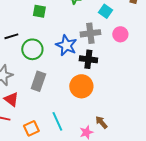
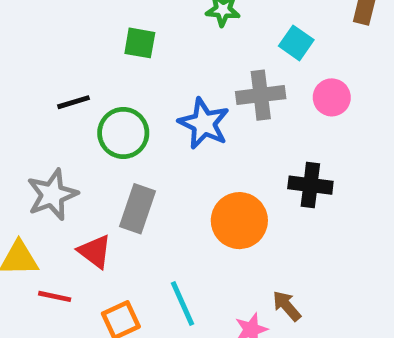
black cross: (88, 59) -> (310, 185), moved
red triangle: (11, 99) -> (95, 251), moved

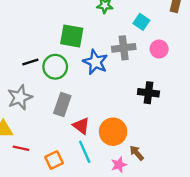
green square: (140, 43) -> (72, 36), moved, size x1.5
black line: (74, 102) -> (30, 62), moved
orange circle: (239, 221) -> (113, 132), moved
red triangle: (95, 251) -> (81, 126), moved

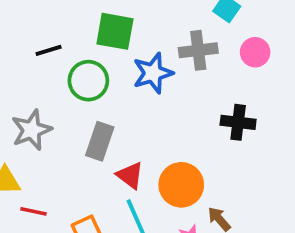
black line: (30, 62) -> (49, 50), moved
blue star: (95, 62) -> (153, 73), turned 30

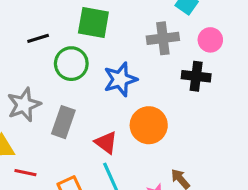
blue star: (153, 73) -> (120, 79), moved
black cross: (238, 122) -> (196, 76), moved
gray rectangle: (100, 141) -> (63, 122), moved
orange circle: (181, 185) -> (149, 125), moved

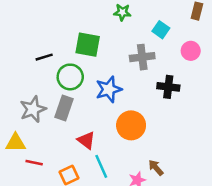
pink circle: (210, 40) -> (191, 51), moved
gray rectangle: (63, 122) -> (64, 108), moved
red triangle: (106, 143) -> (86, 140), moved

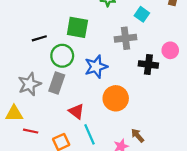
pink circle: (191, 51) -> (170, 50), moved

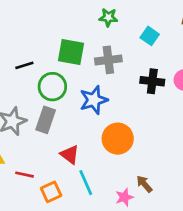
gray cross: (125, 38) -> (108, 60), moved
black cross: (148, 64) -> (152, 81), moved
red line: (31, 131) -> (24, 175), moved

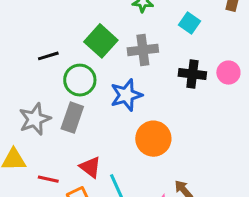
green square: (71, 52) -> (101, 41), turned 32
red triangle: (70, 155) -> (90, 167), moved

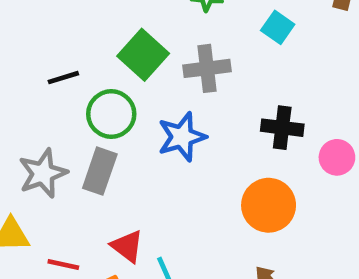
pink circle: (228, 73) -> (337, 157), moved
black cross: (192, 74) -> (282, 128), moved
orange circle: (153, 139) -> (269, 205), moved

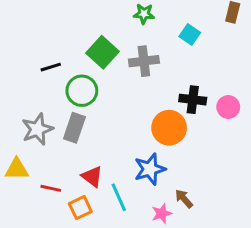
blue star: (182, 137) -> (150, 169), moved
pink circle: (337, 157) -> (228, 107), moved
orange circle: (269, 205) -> (169, 128), moved

